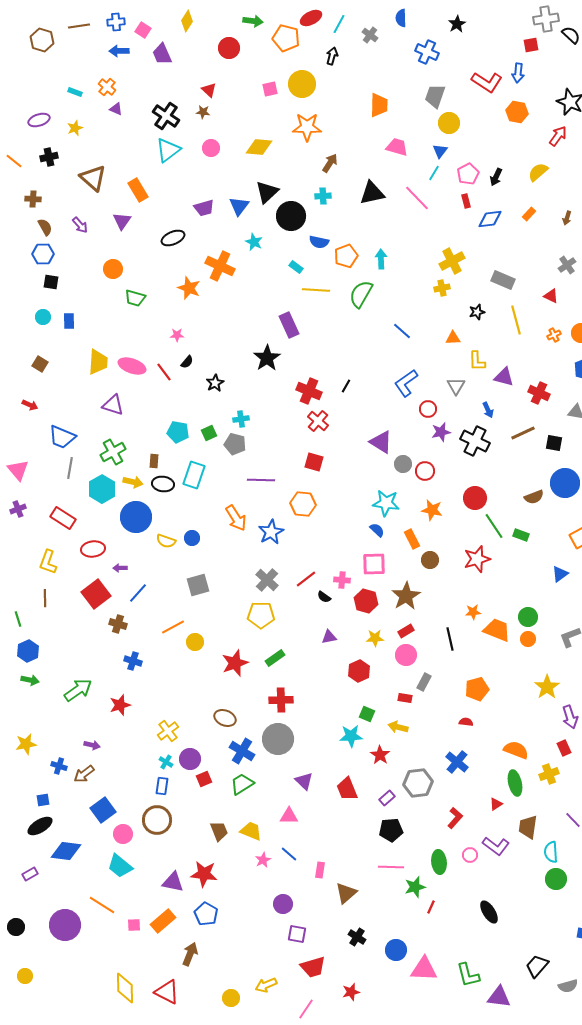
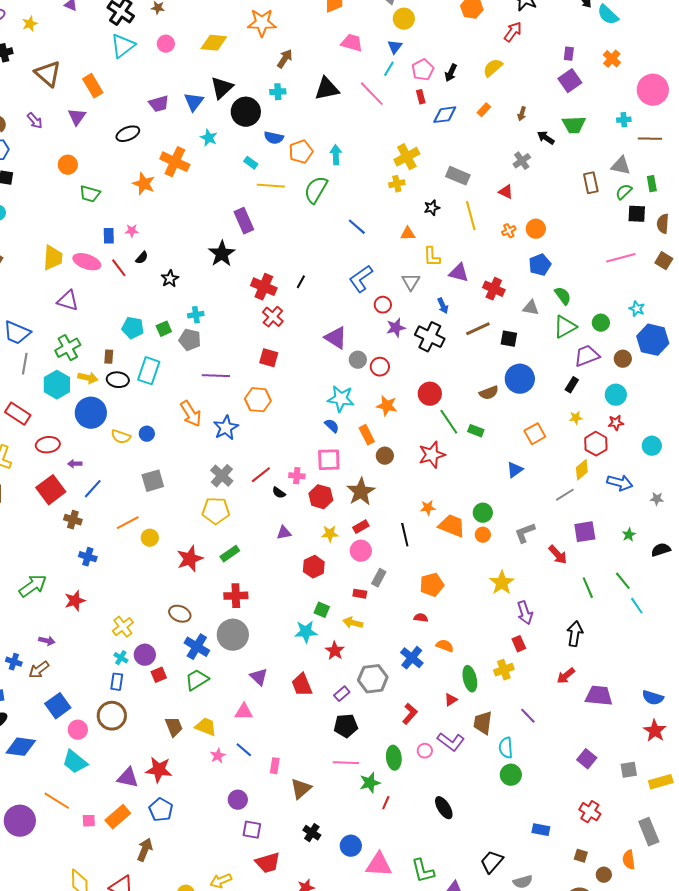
blue rectangle: (69, 321) -> (109, 236), moved
orange semicircle: (516, 750) -> (445, 646), moved, size x0.7

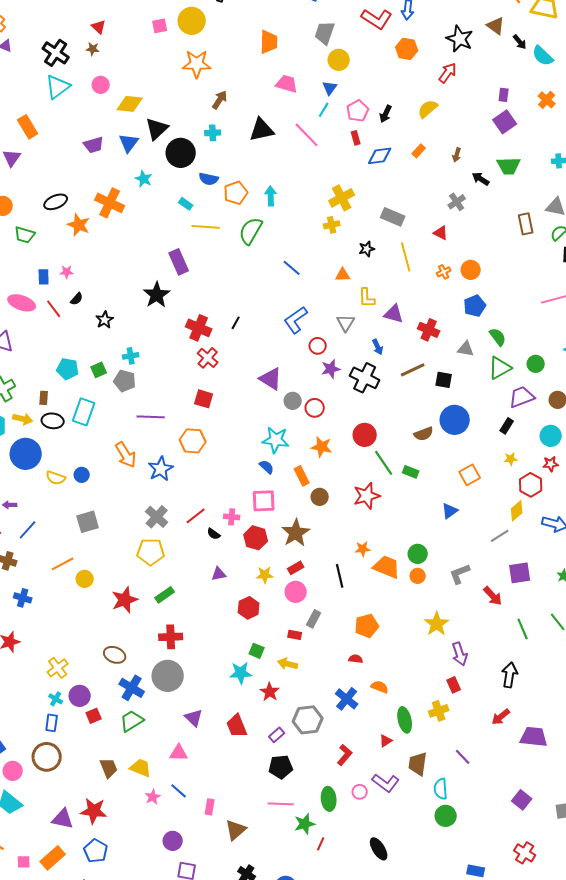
yellow diamond: (214, 43) -> (130, 104), moved
black ellipse: (128, 134) -> (56, 202), moved

